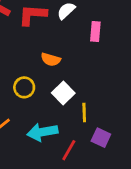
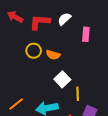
yellow circle: (24, 87) -> (34, 51), moved

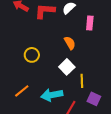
yellow circle: (34, 51) -> (32, 55), moved
orange semicircle: (53, 55) -> (70, 43), moved, turned -136

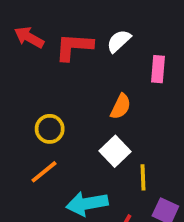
orange semicircle: (70, 43) -> (121, 106), turned 56
orange line: (22, 91) -> (44, 172), moved

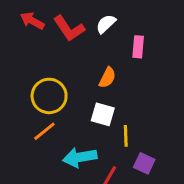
red L-shape: (74, 47) -> (69, 28), turned -128
yellow circle: (50, 129) -> (49, 96), size x1.5
white square: (115, 151) -> (103, 114), turned -30

